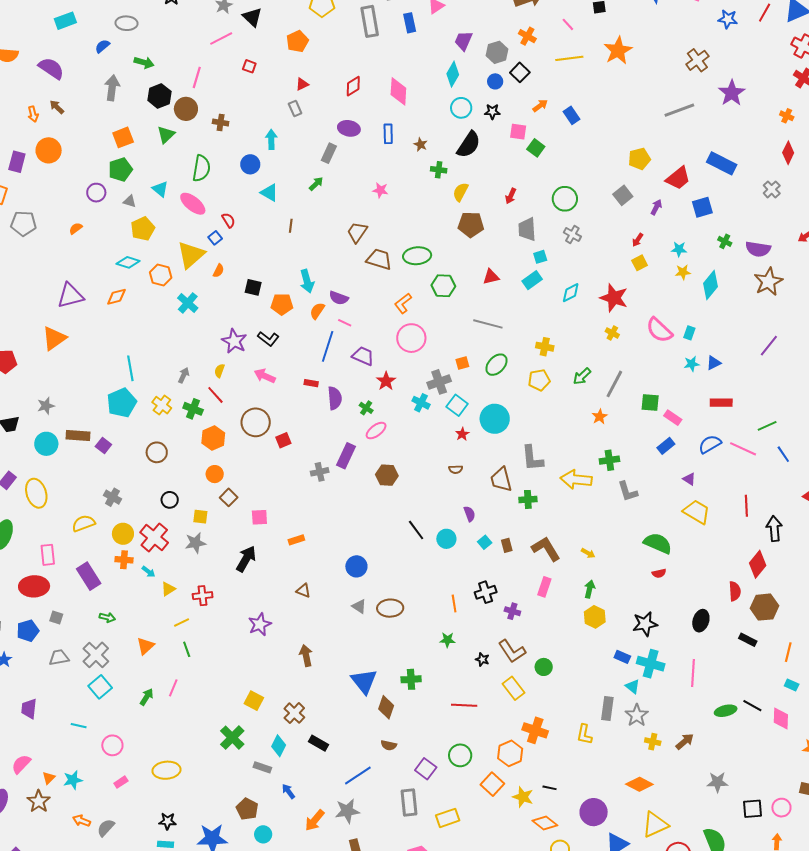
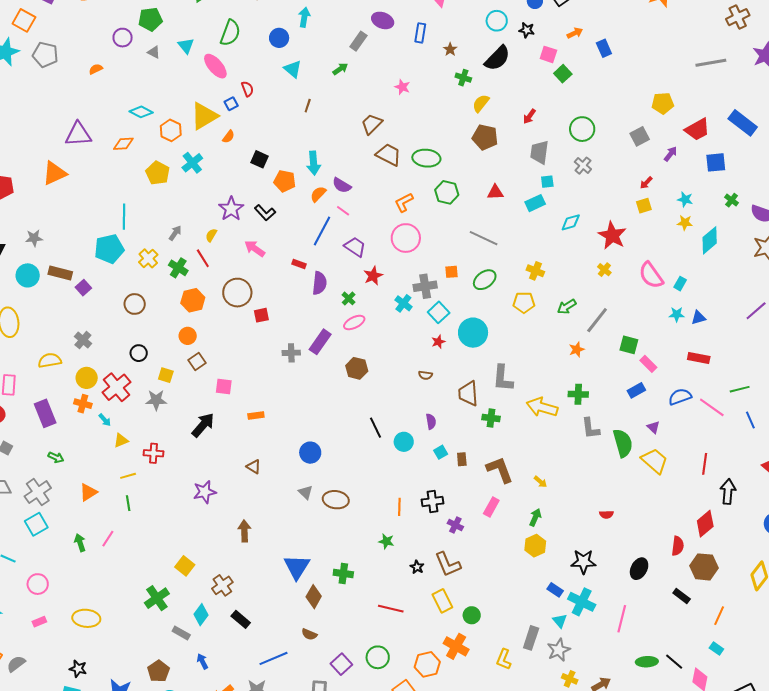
yellow pentagon: (143, 229) -> (158, 173), moved, turned -30
green semicircle: (658, 543) -> (623, 443), moved, turned 40
green circle: (544, 667) -> (472, 615), moved
green arrow: (147, 697) -> (80, 543), turned -60

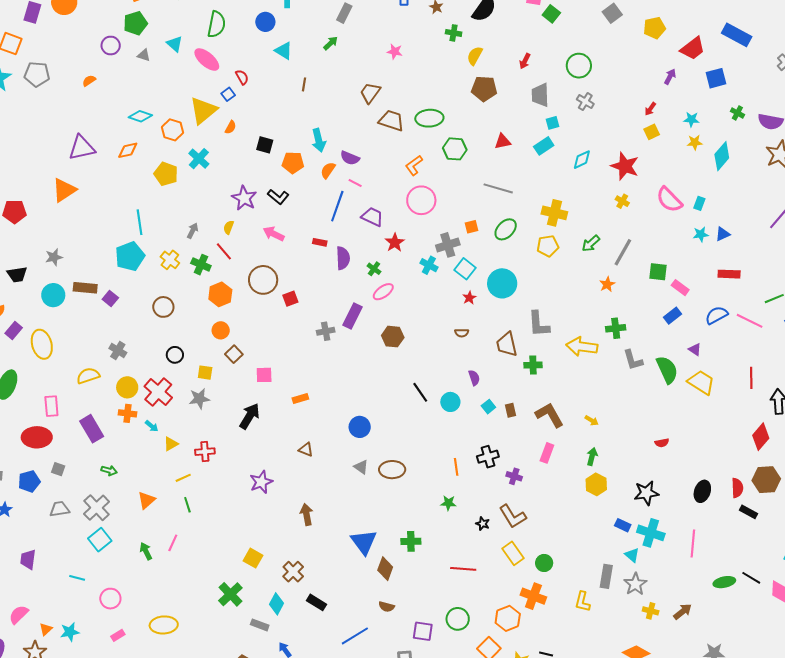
gray square: (640, 136) -> (612, 13), moved
yellow cross: (535, 271) -> (554, 213), size x1.4
red semicircle: (678, 546) -> (737, 488), moved
purple square: (341, 664) -> (423, 631), turned -30

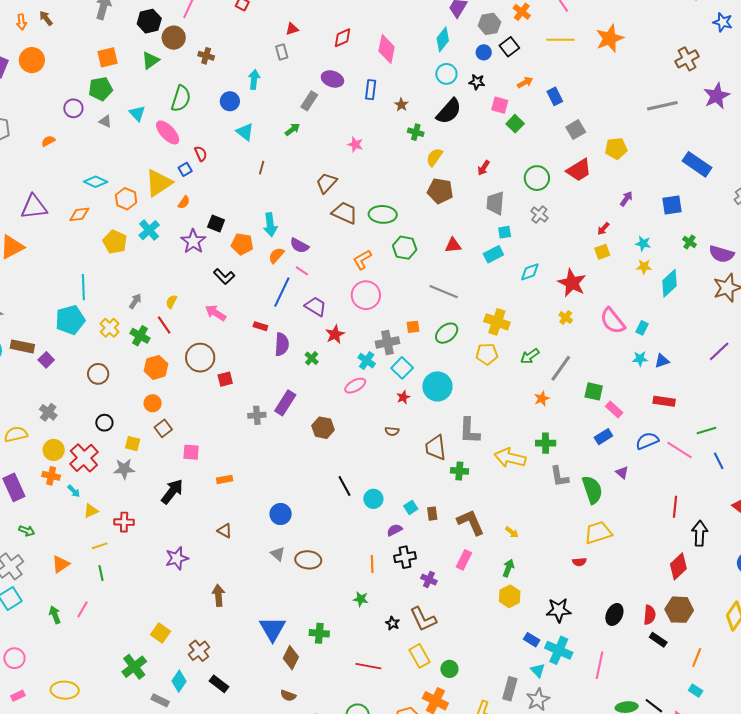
red trapezoid: (693, 48) -> (579, 170), moved
purple star: (244, 198) -> (193, 241), moved
pink ellipse: (383, 292) -> (355, 386), moved
purple semicircle: (474, 378) -> (395, 530), moved, turned -105
yellow trapezoid: (701, 382) -> (598, 533), moved, turned -56

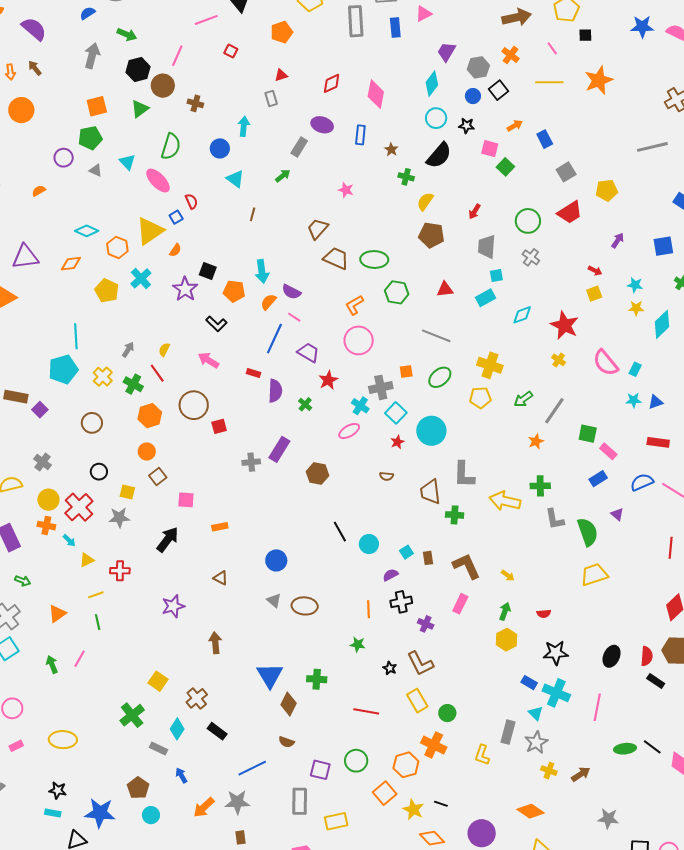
red arrow: (603, 229) -> (595, 271), turned -104
red semicircle: (579, 562) -> (544, 614), moved

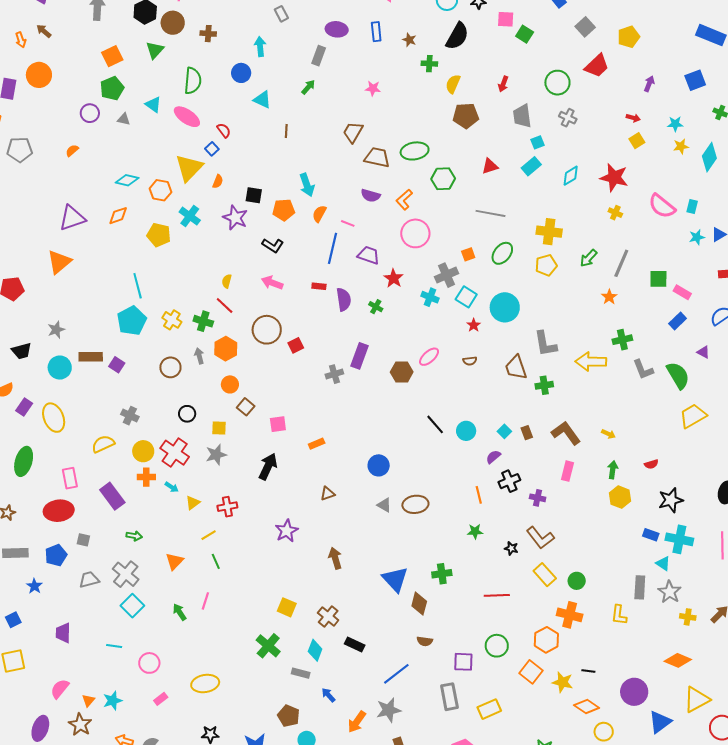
purple semicircle: (291, 292) -> (371, 195), moved
gray arrow: (128, 350) -> (199, 356), moved, turned -35
pink ellipse: (349, 431) -> (429, 357), moved
brown triangle: (221, 578) -> (328, 494), turned -35

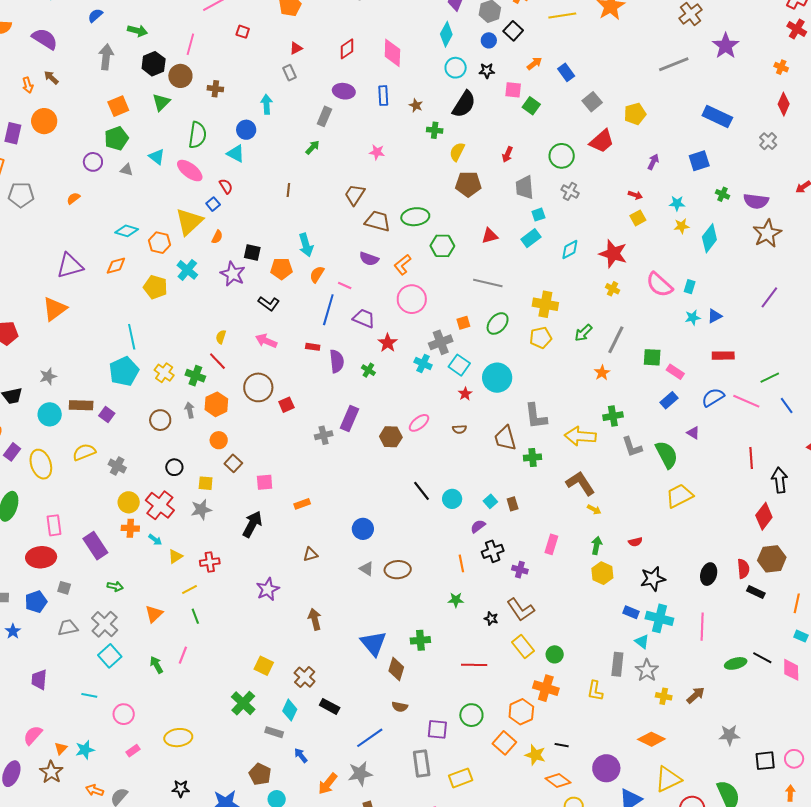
cyan triangle: (262, 100) -> (236, 153), moved
brown L-shape: (566, 433) -> (580, 483), moved
yellow semicircle: (103, 444) -> (84, 452), moved

